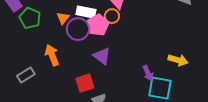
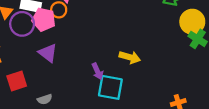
pink pentagon: (98, 25) -> (44, 20), turned -30
red square: (85, 83) -> (17, 81), moved

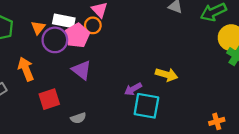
pink pentagon: (44, 20) -> (77, 35), turned 30
purple arrow: (97, 71) -> (133, 89), turned 84

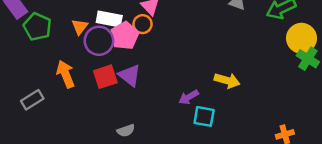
red square: (49, 99) -> (105, 77), moved
cyan square: (146, 106) -> (204, 116), size x0.7

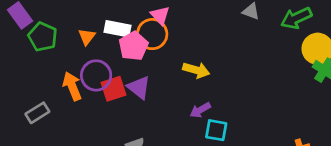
orange circle: (143, 24) -> (152, 34), size x1.5
purple circle: (99, 41) -> (96, 75), moved
yellow arrow: (227, 81) -> (196, 70), moved

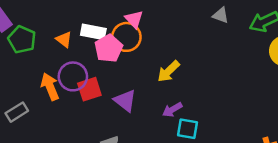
orange triangle: (87, 37) -> (64, 39), turned -30
yellow arrow: (196, 70) -> (168, 71), turned 120
purple triangle: (139, 87) -> (125, 101), moved

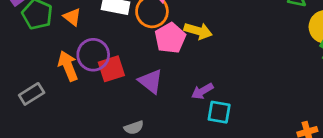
orange triangle: (64, 39) -> (72, 17), moved
pink pentagon: (109, 48) -> (170, 38), moved
yellow arrow: (168, 71) -> (198, 31), moved, turned -120

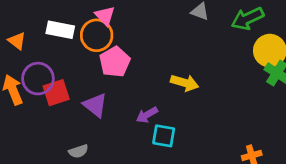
yellow arrow: (198, 31) -> (185, 83), moved

